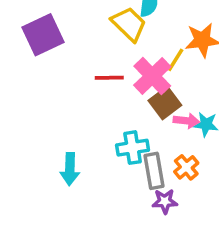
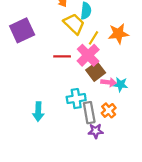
yellow line: (176, 60) -> (93, 38), moved

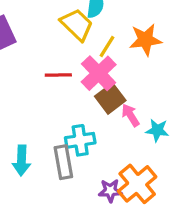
pink arrow: (109, 82) -> (130, 115), turned -128
cyan star: (121, 84) -> (157, 130), moved
orange cross: (109, 110) -> (137, 184), moved, size x1.6
gray rectangle: (89, 113) -> (63, 162), moved

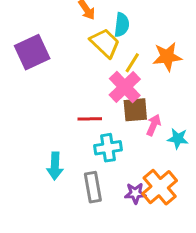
red line: (58, 75) -> (90, 119), moved
brown square: (110, 98) -> (135, 110), turned 32
pink arrow: (130, 115) -> (154, 125), turned 55
gray rectangle: (63, 162) -> (93, 187), moved

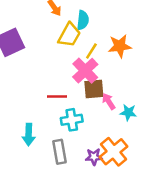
yellow trapezoid: (105, 43) -> (69, 35), turned 75
pink arrow: (154, 125) -> (109, 101), turned -56

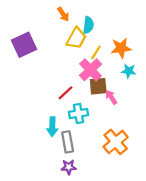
red line: (57, 96) -> (65, 93), turned -42
cyan star: (128, 112) -> (129, 71), moved
cyan arrow: (29, 135) -> (52, 127), moved
purple star: (94, 157) -> (69, 167), moved

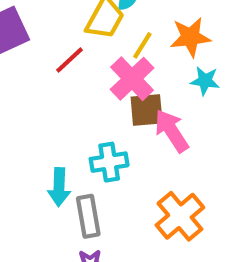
red line: (65, 93) -> (69, 60), moved
pink arrow: (111, 97) -> (172, 131), size x1.5

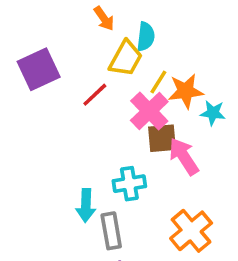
orange star: (190, 37) -> (186, 91), moved

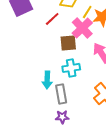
brown square: (162, 138) -> (68, 43), moved

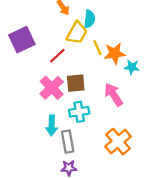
yellow line: (87, 12) -> (97, 48), turned -56
pink cross: (82, 28) -> (52, 88), moved

